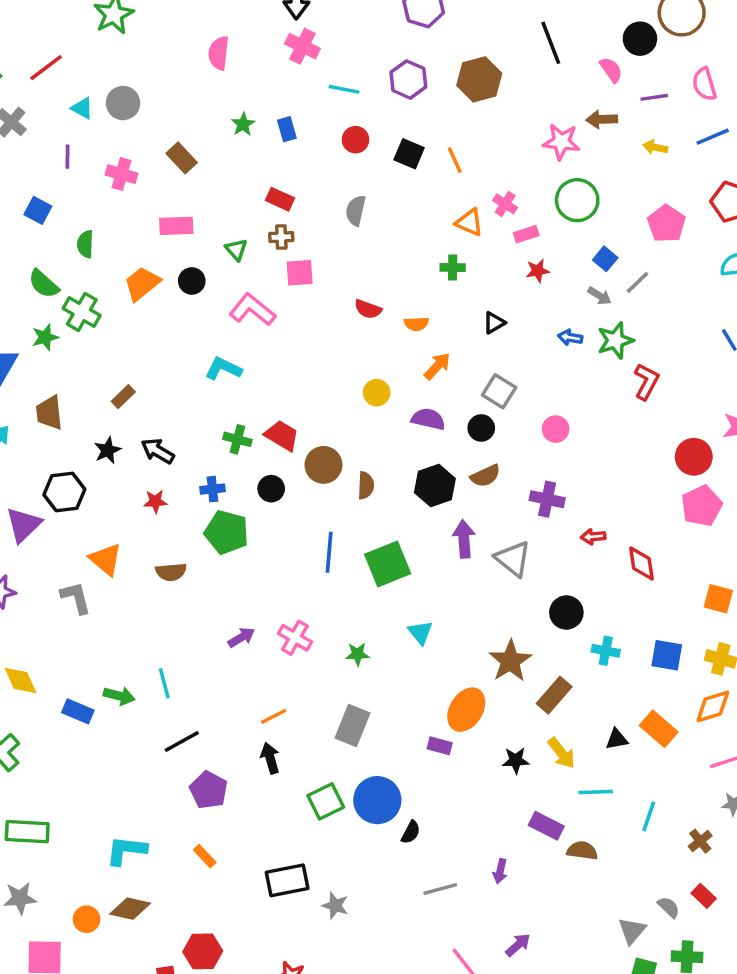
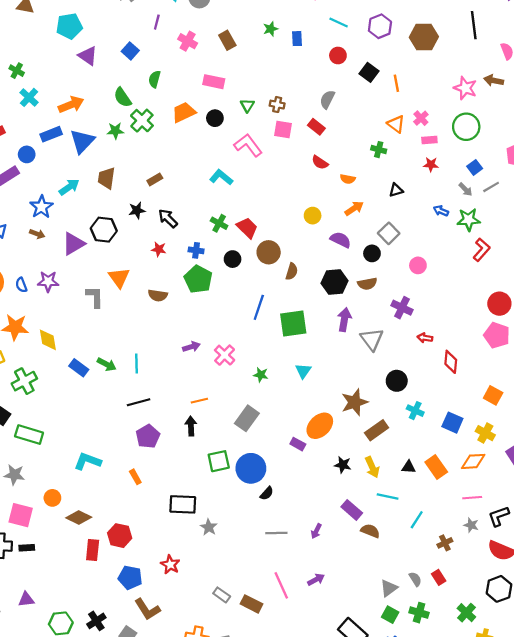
red rectangle: (280, 199) -> (316, 127), moved
pink pentagon: (702, 506) -> (497, 335), turned 30
brown diamond: (130, 909) -> (79, 518), moved

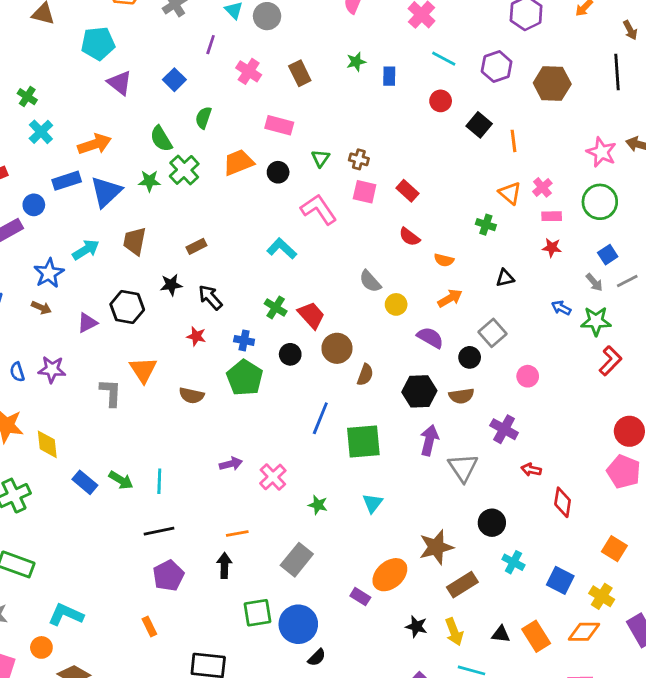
gray semicircle: (327, 99) -> (370, 281), moved, turned -72
purple triangle: (73, 244) -> (87, 323), size x0.7
cyan L-shape: (88, 461) -> (66, 615), moved

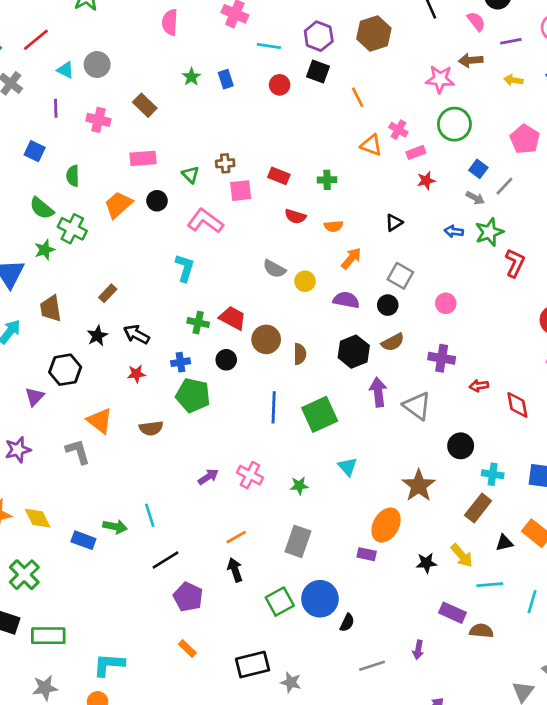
black square: (479, 125) -> (318, 72), moved
green cross: (486, 225) -> (327, 180), moved
cyan L-shape: (282, 249) -> (185, 268), turned 84
brown rectangle: (462, 585) -> (478, 508), moved

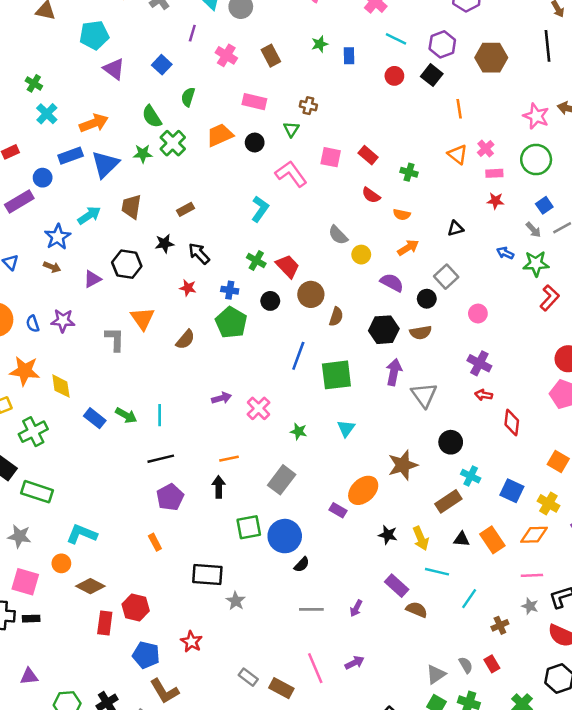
brown cross: (225, 163) -> (308, 106), moved
purple cross: (442, 358) -> (479, 363), moved
brown semicircle: (151, 428) -> (185, 340), turned -60

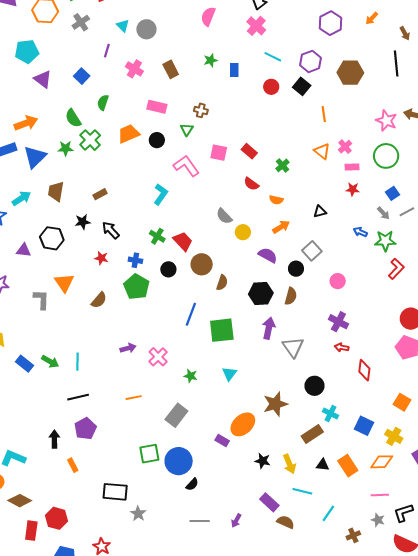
green cross: (409, 172) -> (282, 165), turned 32
purple triangle: (92, 279) -> (24, 250), turned 35
brown semicircle: (421, 333) -> (291, 296), turned -66
black arrow: (219, 487) -> (54, 439), moved

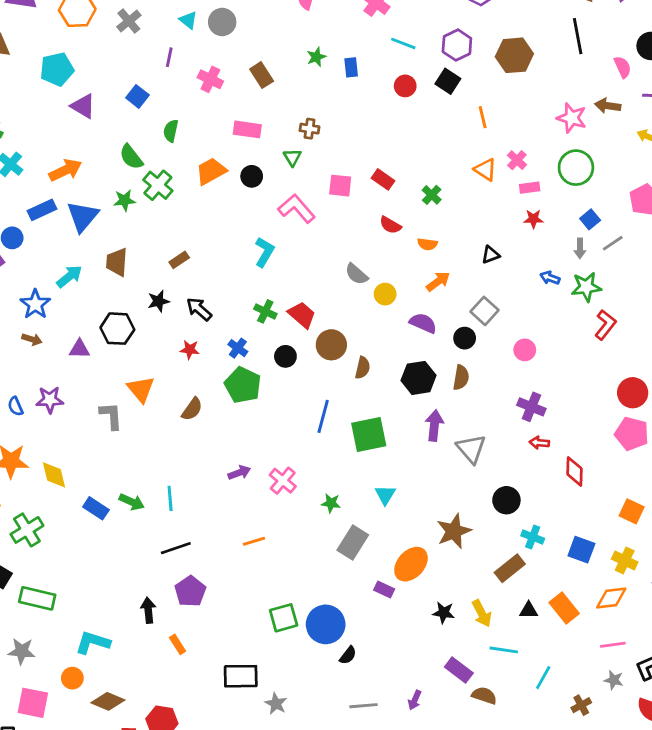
gray arrow: (383, 213) -> (580, 248), turned 48
blue cross: (135, 260) -> (238, 348), turned 32
gray rectangle: (176, 415) -> (353, 543), moved

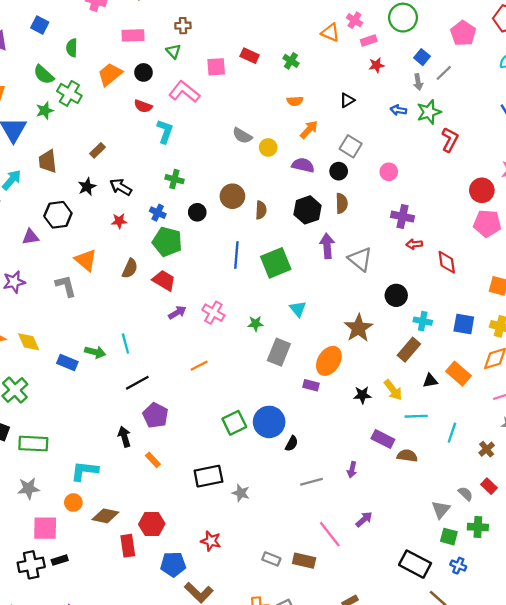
red semicircle: (390, 225) -> (143, 106), moved
red trapezoid: (302, 315) -> (164, 280), moved

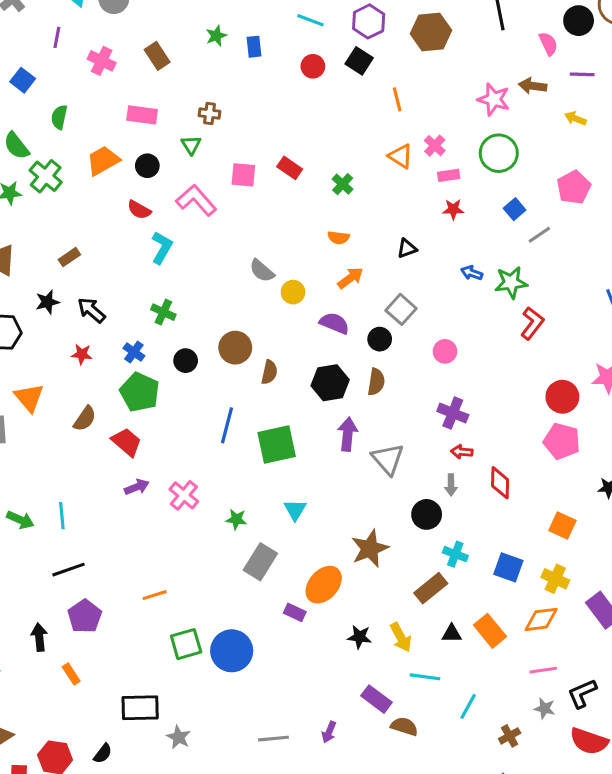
gray arrow: (418, 82) -> (451, 485), moved
orange line: (199, 366) -> (155, 595), moved
black semicircle: (292, 444) -> (103, 754), moved

